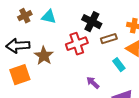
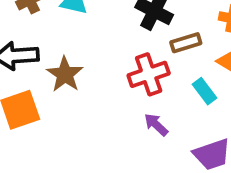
red cross: (77, 44) -> (149, 74), moved

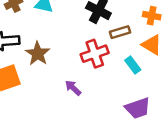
purple arrow: (156, 125) -> (73, 88), moved

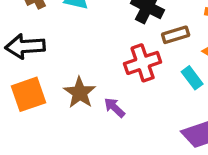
brown star: (38, 54) -> (80, 93), moved

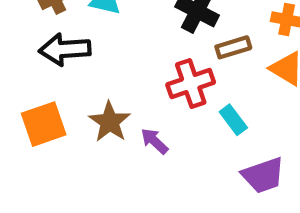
black arrow: (25, 46) -> (65, 49), moved
cyan rectangle: (192, 78) -> (233, 120), moved

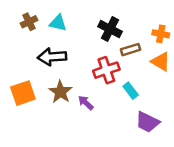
black arrow: (65, 49) -> (52, 57), moved
purple trapezoid: (263, 175) -> (147, 122), turned 45

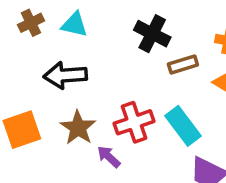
red cross: (106, 70) -> (134, 122), moved
cyan rectangle: (131, 91) -> (183, 126), size x1.5
purple arrow: (86, 103) -> (109, 157), moved

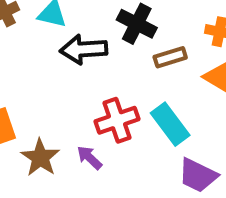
black arrow: (65, 75) -> (84, 49), moved
brown star: (78, 128) -> (40, 158), moved

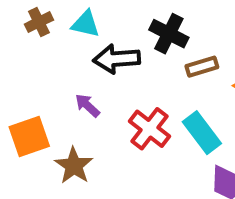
red cross: (117, 120) -> (150, 129), turned -33
purple arrow: (89, 158) -> (87, 105), moved

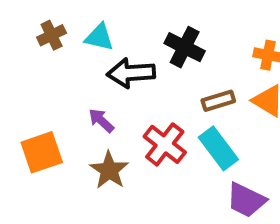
brown rectangle: (202, 67) -> (218, 101), moved
brown star: (74, 166) -> (109, 170), moved

